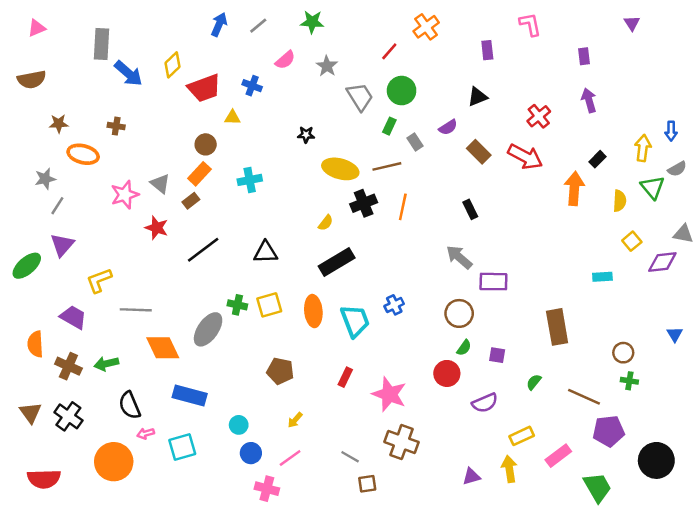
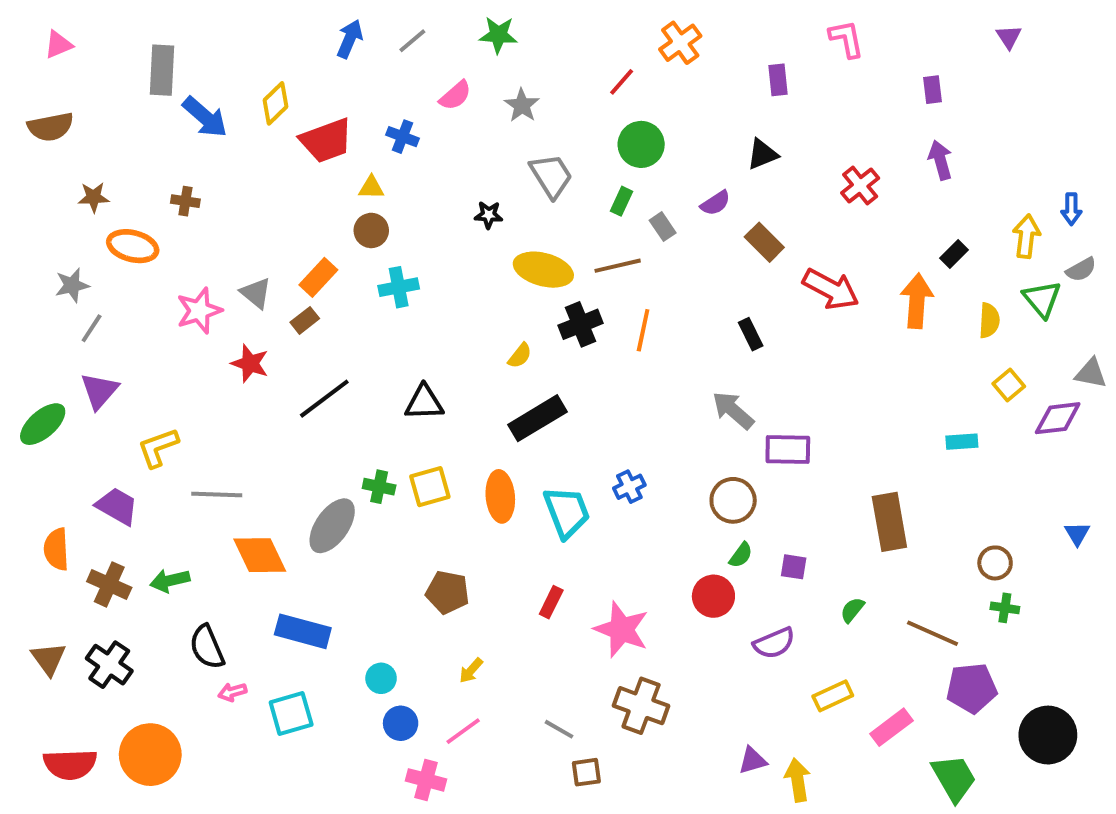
gray trapezoid: (360, 97) -> (551, 176), moved
brown circle: (206, 144) -> (371, 230), moved
red arrow: (525, 157) -> (831, 289), moved
orange circle: (114, 462) -> (150, 755), moved
yellow arrow: (509, 469) -> (798, 780), moved

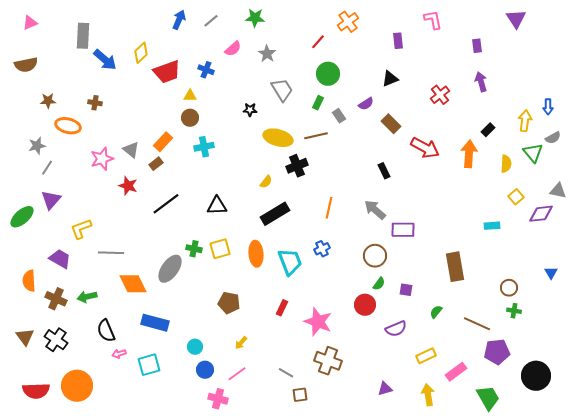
purple triangle: (1009, 37) -> (516, 19), size x1.5
orange line: (643, 330) -> (329, 208), moved
yellow arrow: (798, 780) -> (428, 395), moved

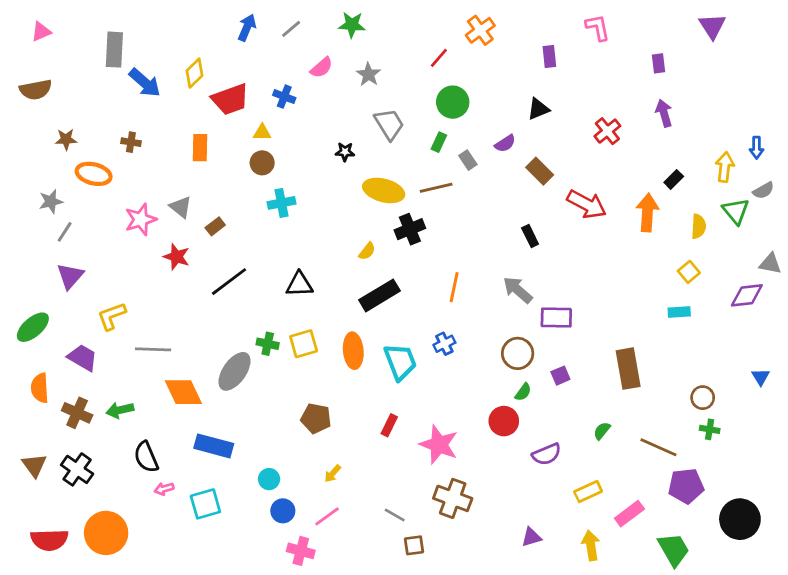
orange rectangle: (163, 142) -> (200, 148), moved, turned -42
yellow square: (516, 197) -> (689, 272), moved
green ellipse: (22, 217) -> (33, 327), moved
purple square: (406, 290) -> (560, 376), moved, turned -32

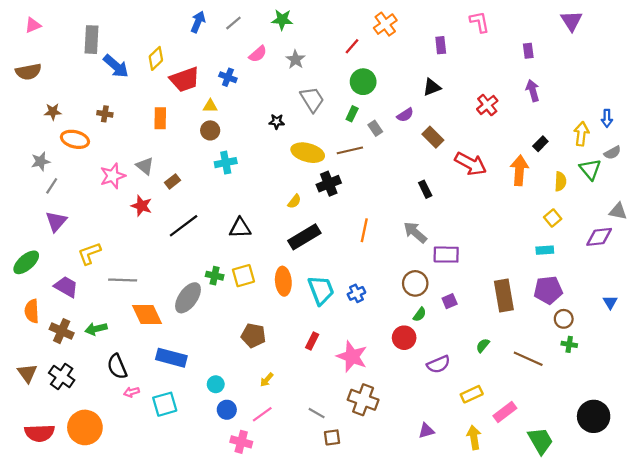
blue cross: (444, 344) -> (356, 293), moved
purple pentagon: (686, 486) -> (548, 290), moved

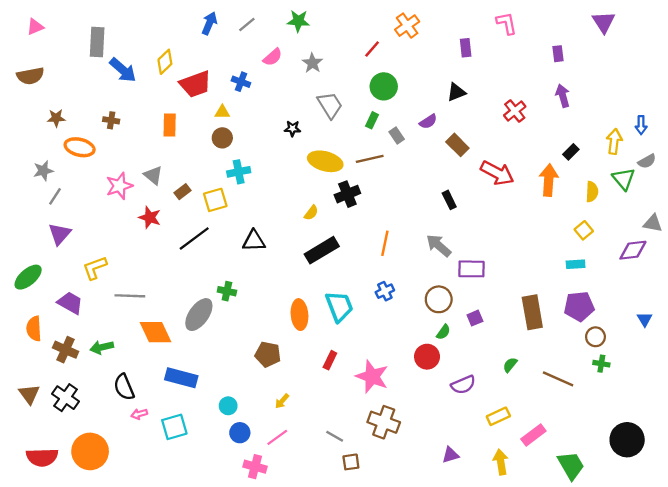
yellow square: (243, 276) -> (215, 200), moved
orange ellipse: (283, 281) -> (299, 315), moved
blue cross: (356, 293) -> (385, 291), moved

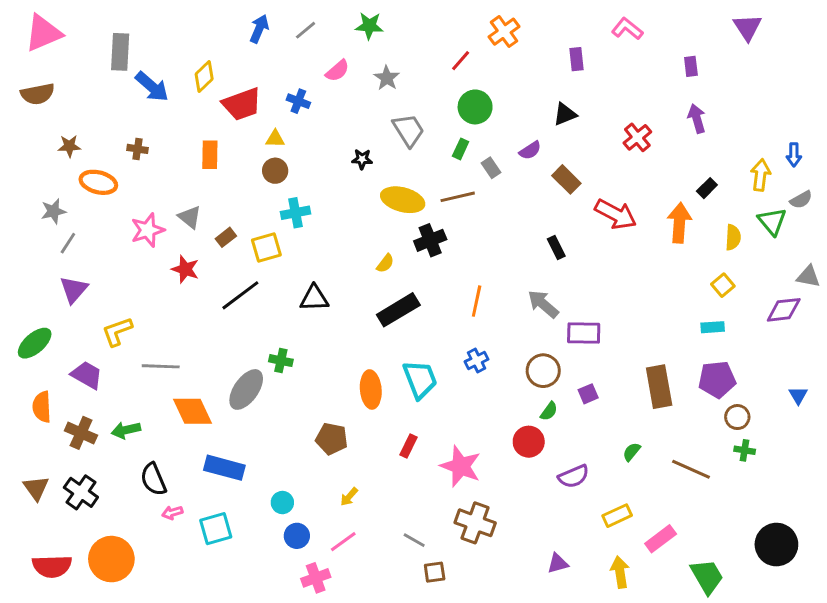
pink L-shape: (507, 23) -> (627, 29), turned -40
pink triangle: (35, 27) -> (43, 33), size x1.8
pink cross: (255, 467) -> (316, 578), turned -35

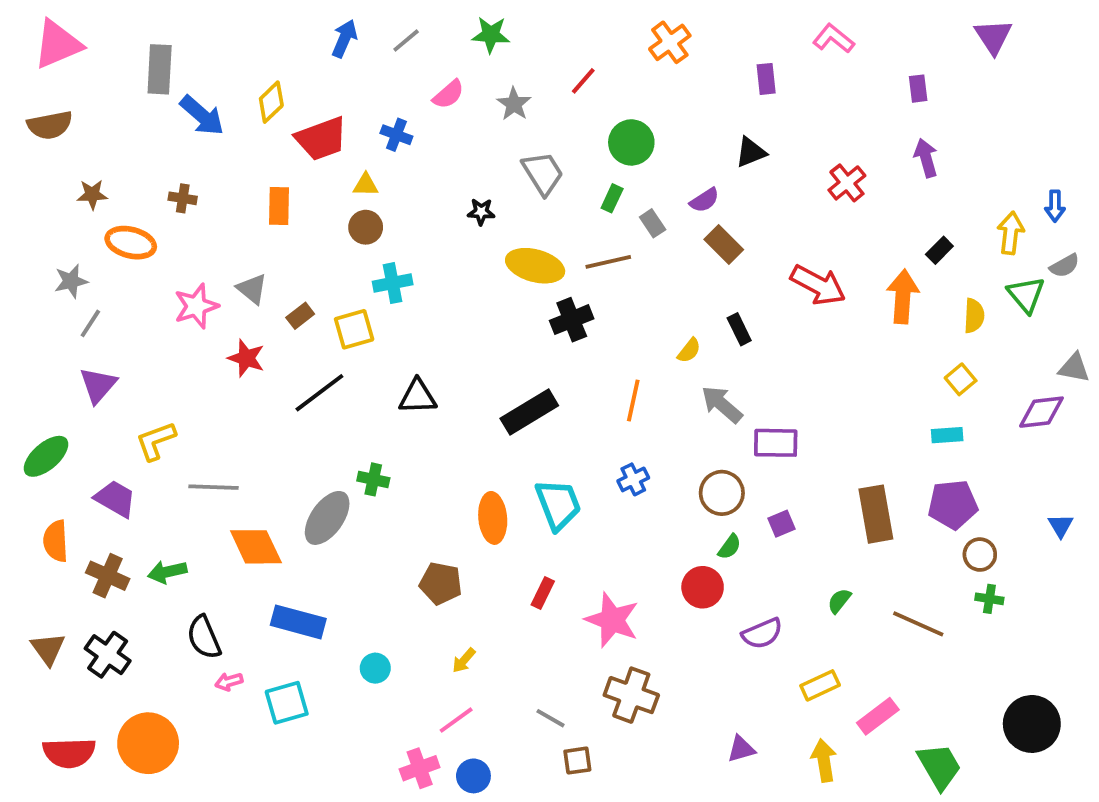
red line: (461, 61) -> (583, 81), moved
brown rectangle: (566, 179) -> (724, 245), moved
yellow semicircle: (385, 263) -> (689, 350), moved
blue circle: (297, 536) -> (473, 776), moved

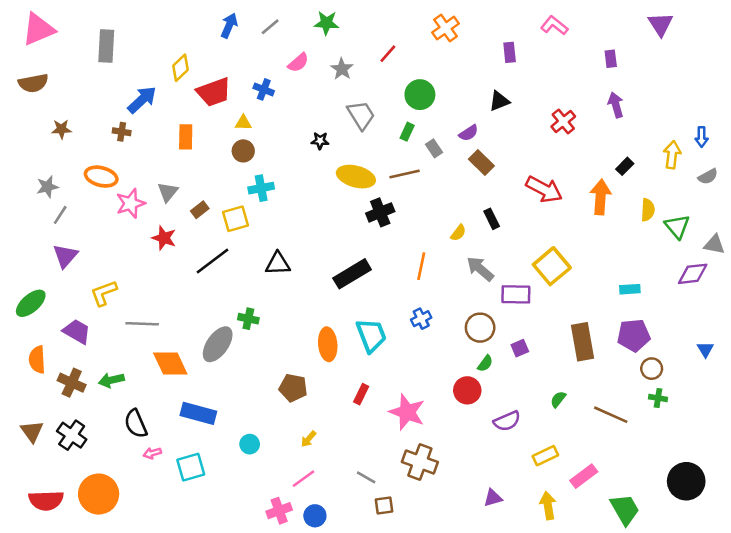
blue arrow: (202, 116) -> (142, 100), moved, turned -84
orange ellipse: (131, 243) -> (101, 177), moved
gray triangle: (252, 289) -> (168, 192), turned 30
green triangle: (1026, 295) -> (677, 226), moved
yellow square: (961, 379) -> (552, 266), moved, size x1.8

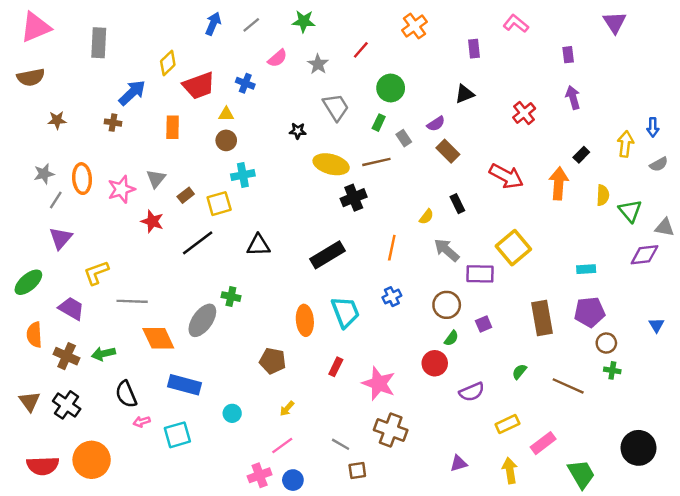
orange ellipse: (101, 177) -> (82, 179), moved, turned 72

